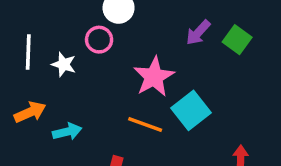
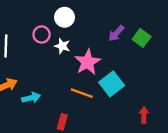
pink circle: (99, 40) -> (42, 34), moved
white star: (64, 64) -> (62, 46), moved

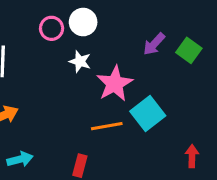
pink circle: (42, 34) -> (52, 28), moved
orange line: (82, 93) -> (107, 126), turned -30
cyan arrow: (31, 98) -> (20, 159), moved

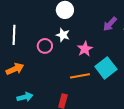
pink circle: (52, 28) -> (45, 46), moved
pink star: (115, 84) -> (85, 49), size x0.7

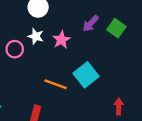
pink star: (85, 49) -> (61, 40), moved
orange line: (80, 76) -> (56, 84), turned 30

